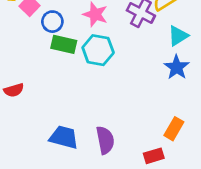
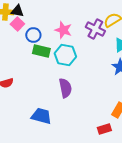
purple semicircle: (105, 140) -> (65, 88), moved

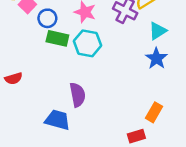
purple semicircle: (65, 88) -> (77, 95), moved

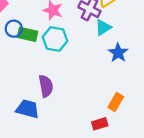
blue circle: (47, 18) -> (14, 29), moved
cyan triangle: (158, 31) -> (103, 27), moved

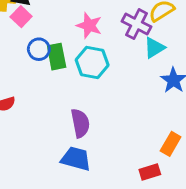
green rectangle: (28, 34) -> (57, 57), turned 66
blue trapezoid: (28, 109) -> (76, 159), moved

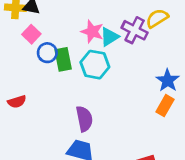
pink square: (21, 17) -> (31, 34), moved
cyan triangle: (154, 48) -> (109, 37), moved
orange rectangle: (171, 144) -> (165, 106), moved

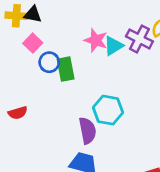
cyan hexagon: (95, 65) -> (108, 110), moved

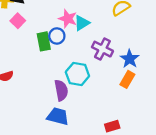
purple cross: (139, 39) -> (102, 49), moved
blue circle: (49, 62) -> (57, 36), moved

